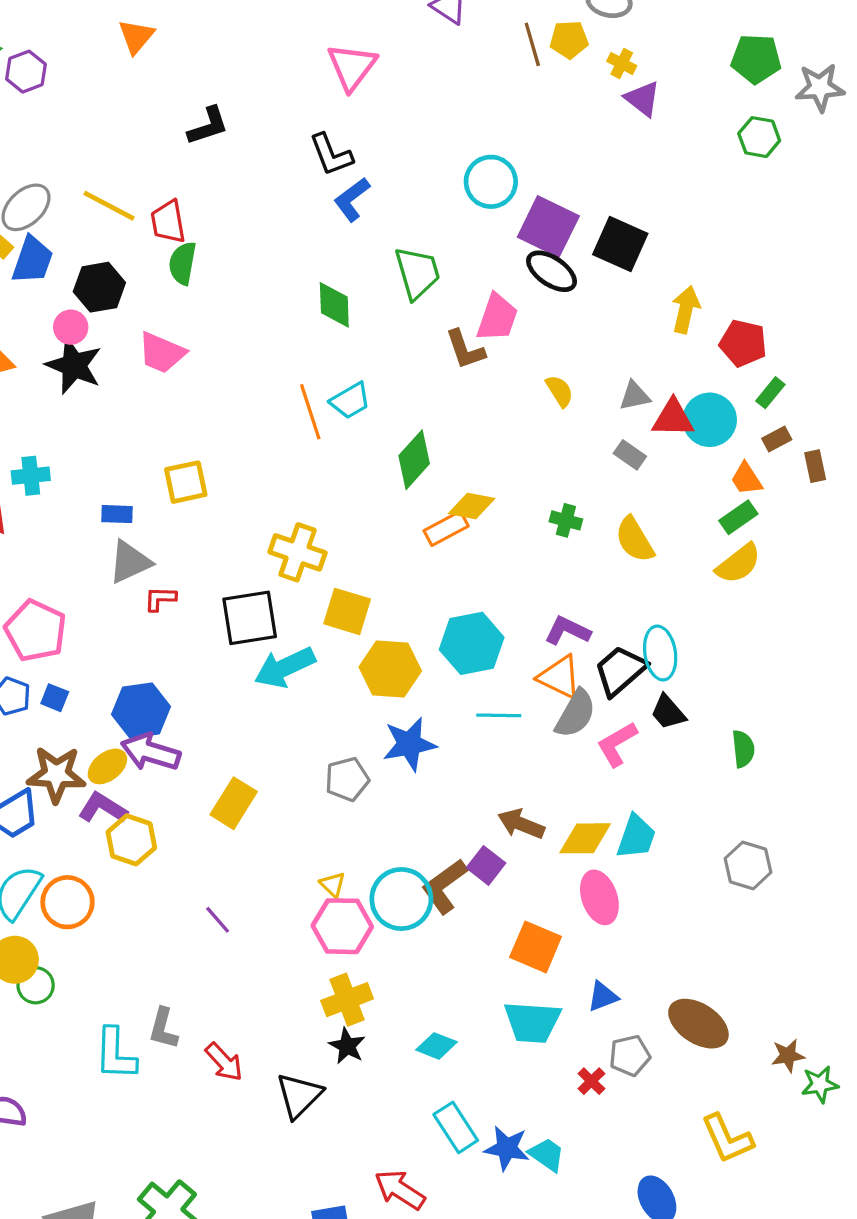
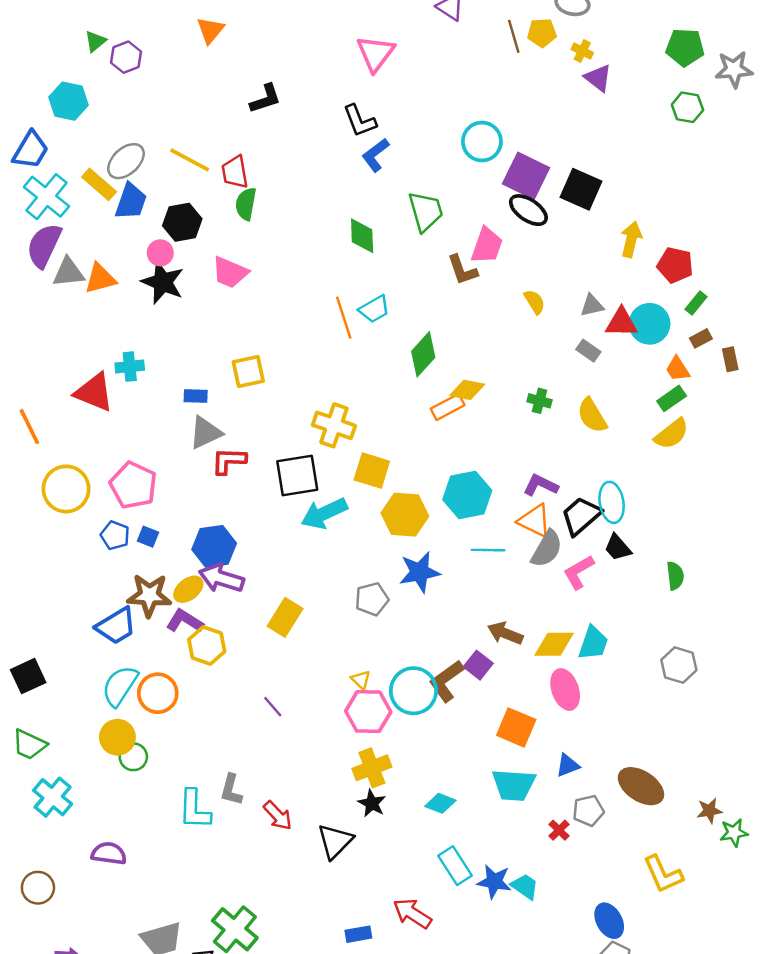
red L-shape: (160, 599) -> (229, 461), size x1.4

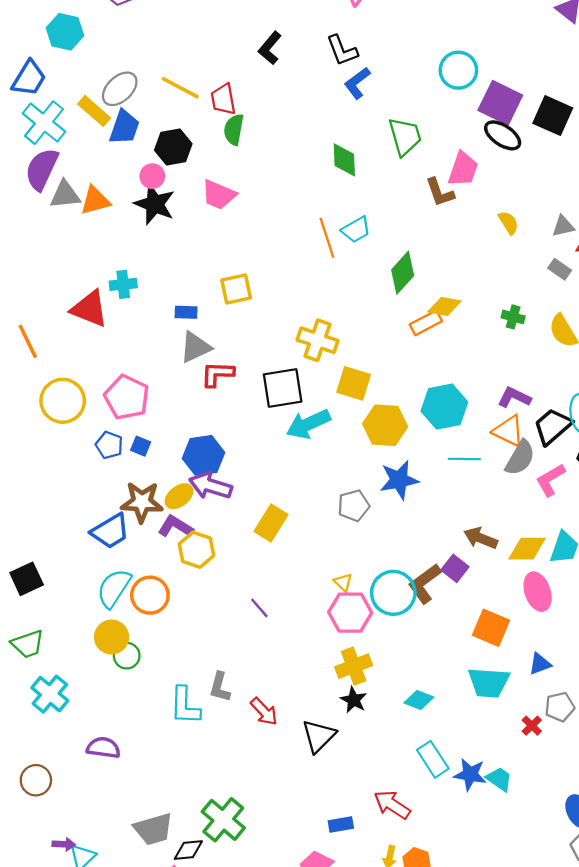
black L-shape: (265, 99) -> (270, 48), moved, turned 148
green trapezoid: (29, 745) -> (28, 644), turned -44

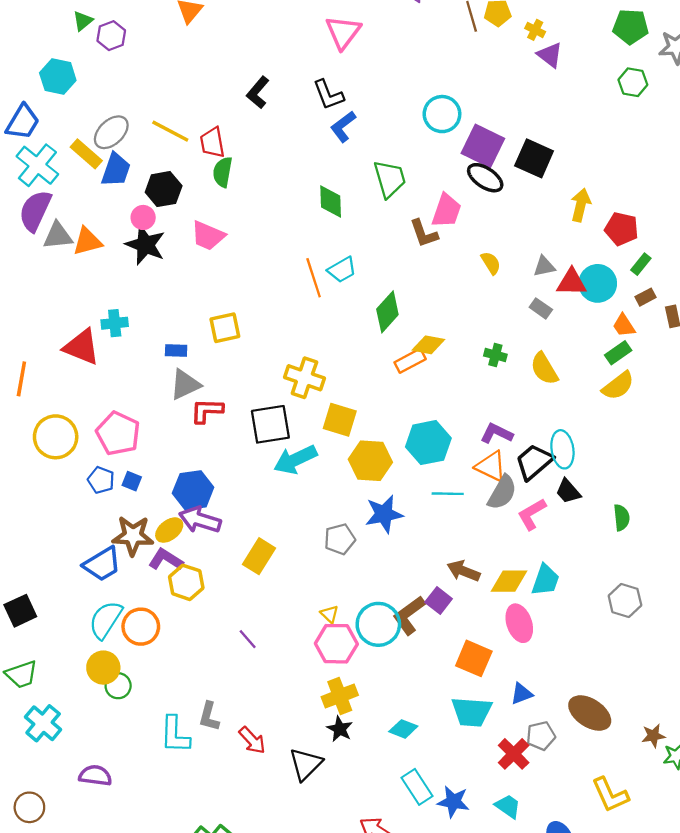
orange line: (28, 341) -> (21, 379), turned 36
red cross: (532, 726) -> (514, 754), size x1.6
cyan trapezoid: (499, 779) -> (508, 806), moved

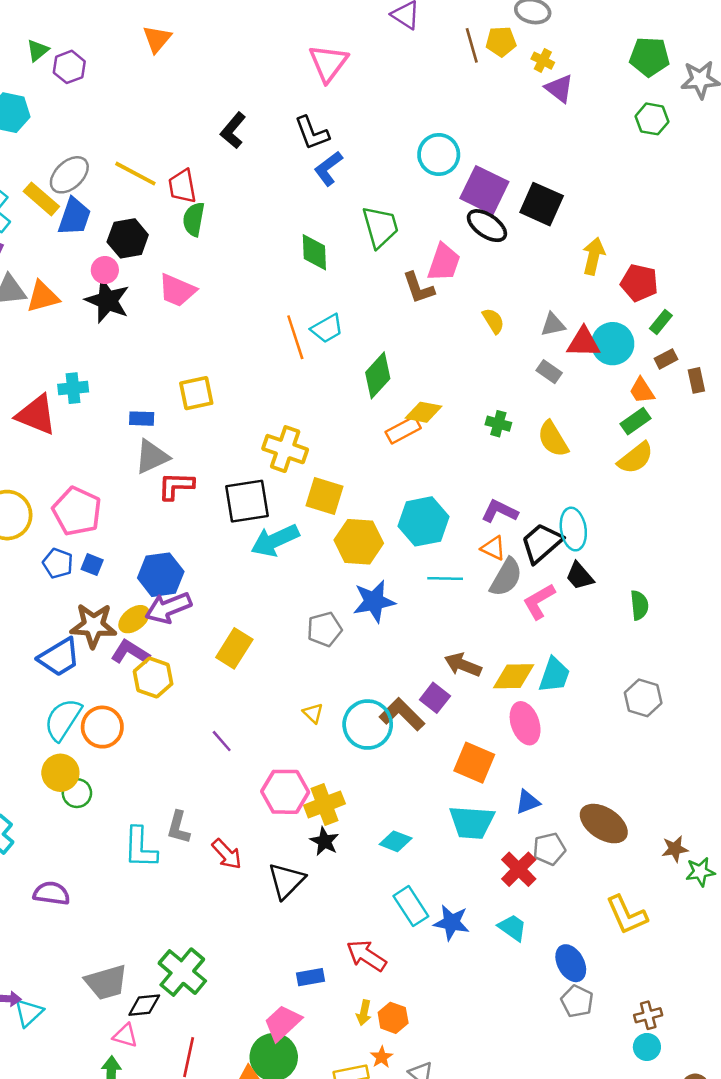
orange triangle: (491, 466) -> (493, 548), size x0.7
purple arrow: (200, 520) -> (168, 608), turned -39
brown L-shape: (409, 615) -> (402, 714), turned 81
pink hexagon: (336, 644) -> (285, 792), moved

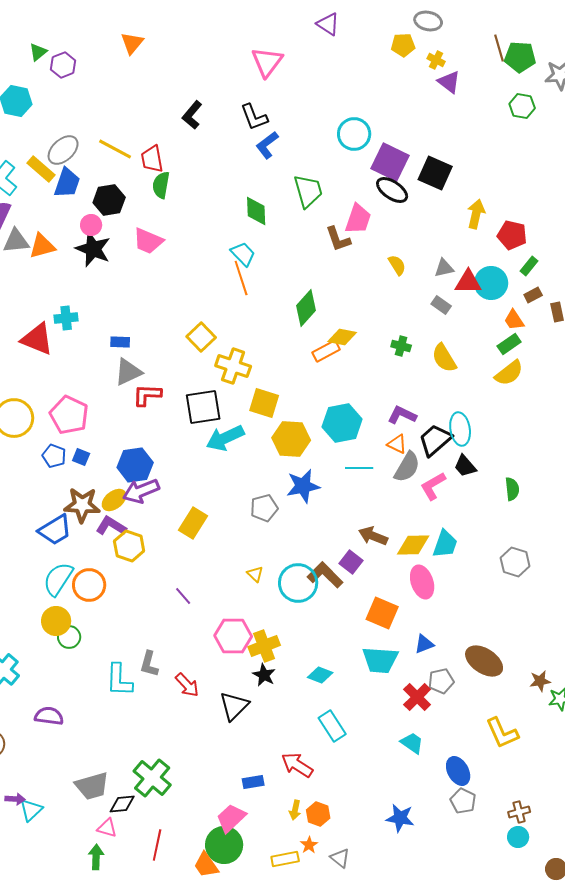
brown line: (472, 45) -> (499, 48), moved
cyan trapezoid: (327, 328) -> (243, 254), moved, turned -104
yellow square: (196, 393) -> (201, 337), moved, turned -32
blue star: (451, 923) -> (400, 818), moved

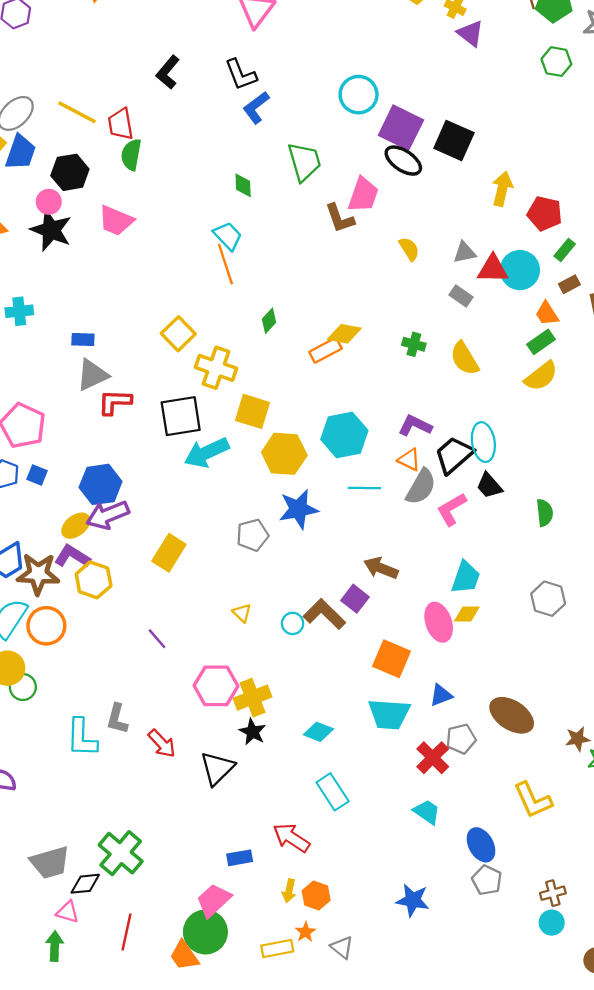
green diamond: (256, 211) -> (243, 185), size x0.7
green diamond: (306, 308) -> (269, 321), moved, size x0.6
brown star: (82, 505) -> (38, 574), moved
yellow diamond: (413, 545) -> (467, 614), moved, size x0.7
cyan circle: (298, 583) -> (293, 623), size x0.5

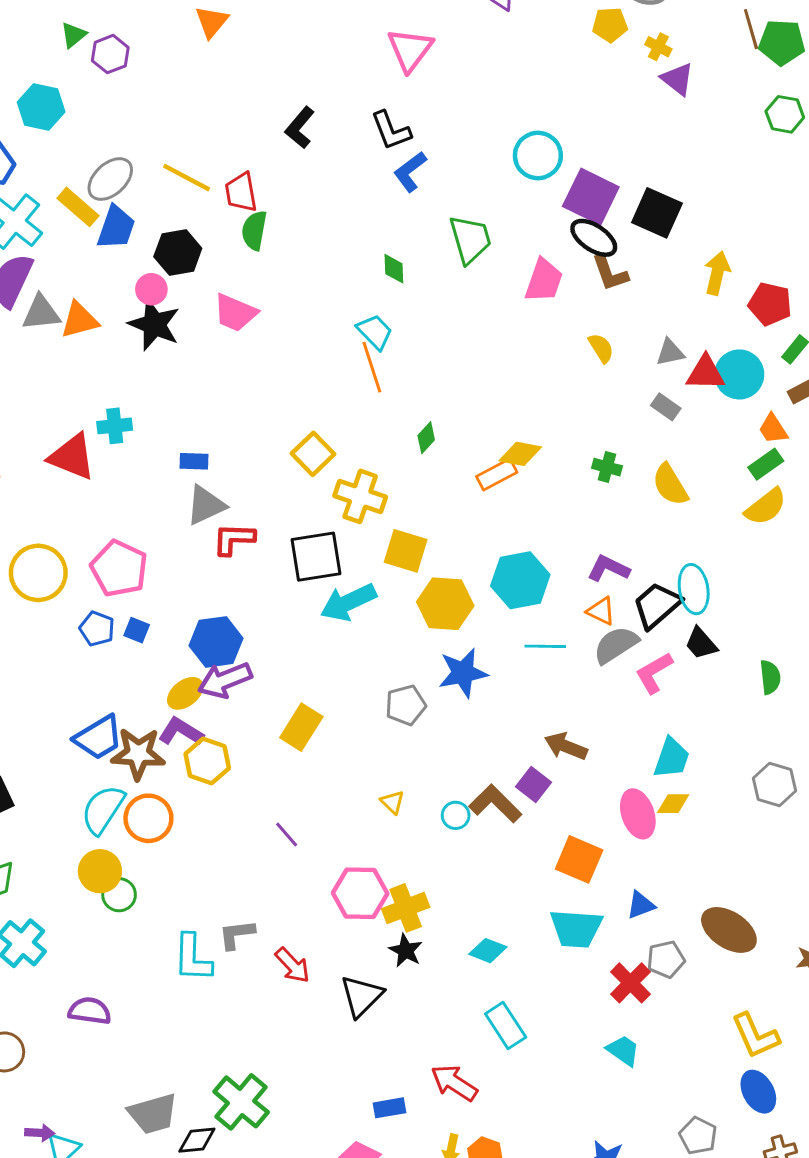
brown L-shape: (340, 218) -> (610, 273), moved
gray semicircle: (421, 487) -> (616, 645), turned -153
gray L-shape: (117, 719) -> (237, 934), turned 68
blue ellipse: (481, 845) -> (758, 1092), moved

